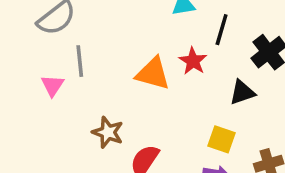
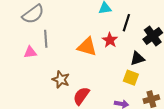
pink triangle: (53, 85) -> (30, 52), turned 48
yellow square: (221, 139) -> (131, 78), moved

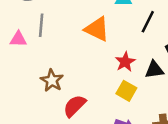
red star: (110, 40) -> (125, 62), moved
orange triangle: (87, 47) -> (97, 29), moved
yellow square: (131, 78) -> (126, 91), moved

